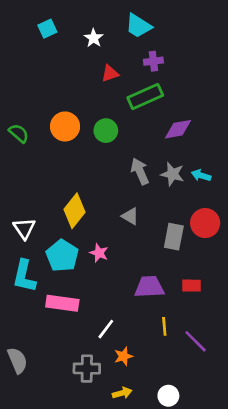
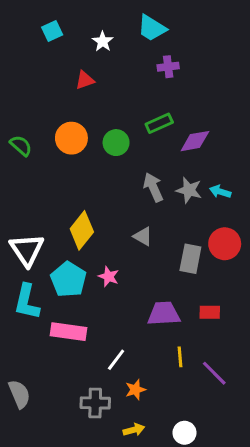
red triangle: (110, 73) -> (85, 80), moved
green rectangle: (145, 97) -> (159, 123), moved, size x0.7
white triangle: (24, 228) -> (27, 250), size x1.4

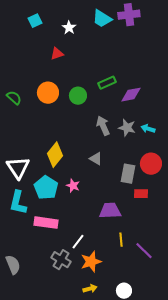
purple cross: (168, 67) -> (129, 15), moved, size x1.5
red rectangle: (210, 312) -> (141, 194), moved
orange star: (135, 390) -> (91, 262), size x1.5
gray cross: (95, 403) -> (61, 260), moved, turned 30

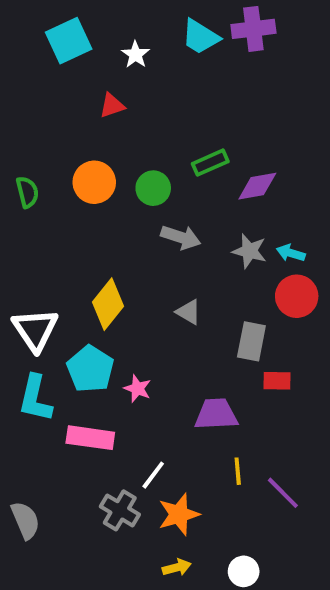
cyan square: (35, 21) -> (69, 41), size x1.6
green semicircle: (14, 98) -> (27, 192), turned 35
gray arrow: (103, 126) -> (181, 237), moved, turned 132
red circle: (151, 164) -> (297, 296), moved
pink star: (73, 186) -> (137, 389), moved

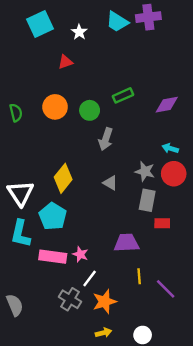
purple diamond: (257, 186) -> (167, 105), moved
gray arrow: (181, 237) -> (106, 139), turned 90
gray star: (249, 251) -> (145, 171), moved
pink star: (137, 389) -> (80, 254), moved

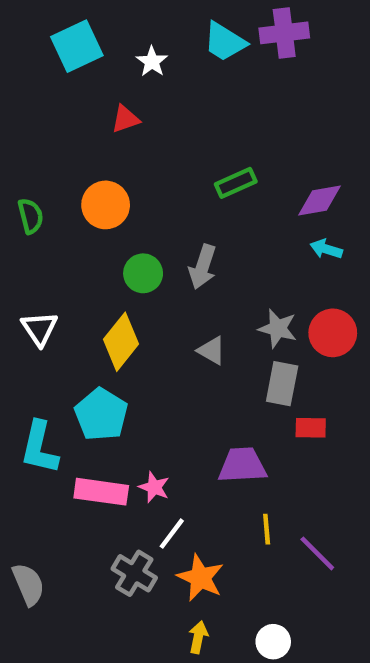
green circle: (90, 110) -> (143, 273), moved
cyan arrow: (170, 148) -> (326, 249), moved
white triangle: (20, 193) -> (39, 328), moved, size x0.7
orange star: (105, 302) -> (200, 578), turned -30
yellow arrow: (103, 333) -> (198, 637), turned -63

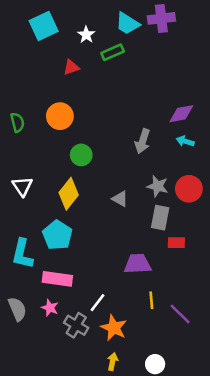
green rectangle: (236, 183) -> (113, 52), moved
gray arrow: (203, 267) -> (143, 141), moved
pink star: (154, 487) -> (50, 308), moved
gray semicircle: (28, 584) -> (17, 309), moved

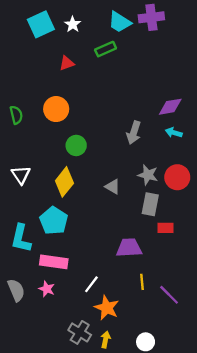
white star: (86, 35) -> (73, 24), moved
gray cross: (76, 325) -> (80, 332), moved

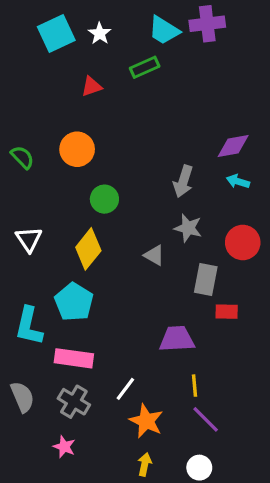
green semicircle: (16, 115) -> (22, 157), turned -30
gray star: (148, 175) -> (188, 228), moved
pink star: (47, 289) -> (64, 447), moved
purple line: (169, 295) -> (206, 419), moved
gray cross: (80, 332) -> (74, 402), moved

